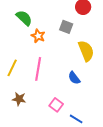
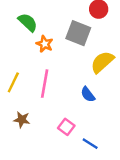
gray square: (66, 27) -> (78, 33), size x1.5
yellow semicircle: (86, 51) -> (102, 62), turned -110

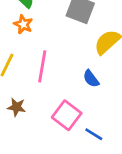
orange star: (45, 44) -> (23, 24), moved
pink square: (66, 127) -> (67, 115), size x1.5

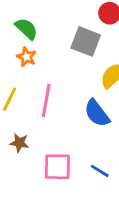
blue semicircle: (91, 79) -> (97, 113), size x1.5
pink square: (67, 115) -> (57, 167), moved, turned -36

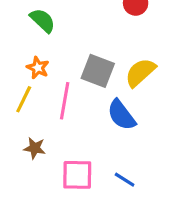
gray square: (86, 41) -> (98, 71), moved
orange star: (26, 57) -> (38, 68), moved

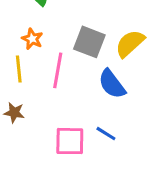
yellow line: (24, 99) -> (19, 69), turned -32
brown star: (35, 148) -> (14, 113), moved
blue line: (125, 180) -> (106, 134), moved

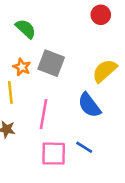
gray square: (89, 42) -> (51, 63), moved
pink line: (58, 70) -> (43, 114), moved

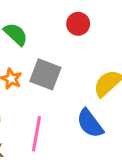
red circle: (101, 15) -> (78, 24), moved

